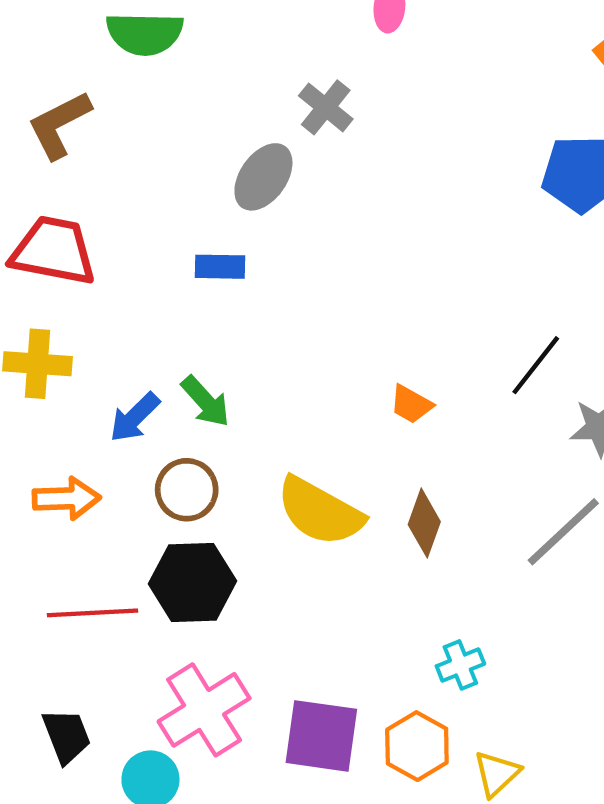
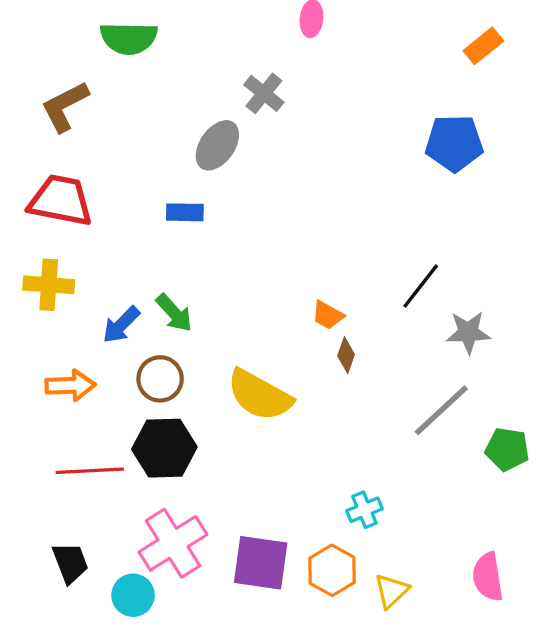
brown diamond: (424, 523) -> (346, 355), moved, size x0.7

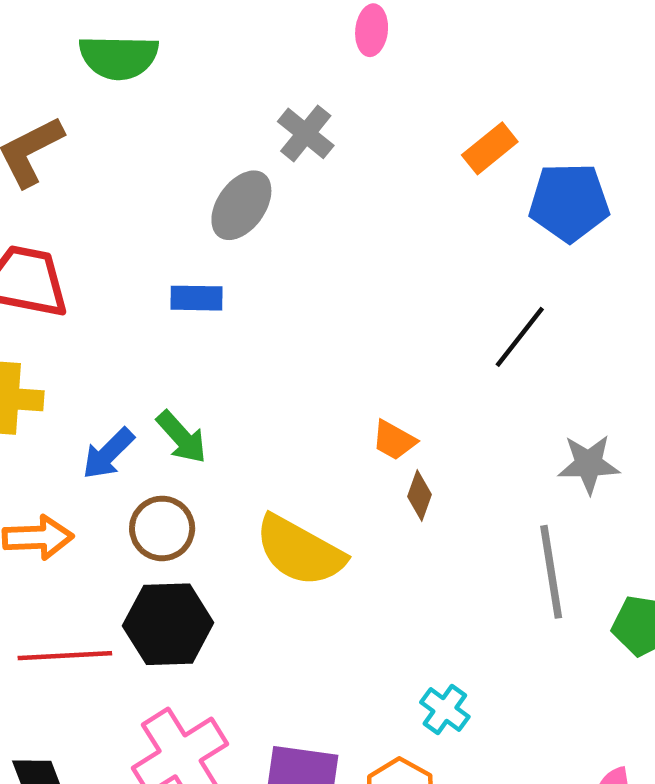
orange rectangle: (483, 46) -> (490, 148), moved
black line: (421, 286) -> (520, 337), moved
gray line: (441, 410) -> (551, 572), turned -56
cyan cross: (364, 510) -> (445, 710), turned -32

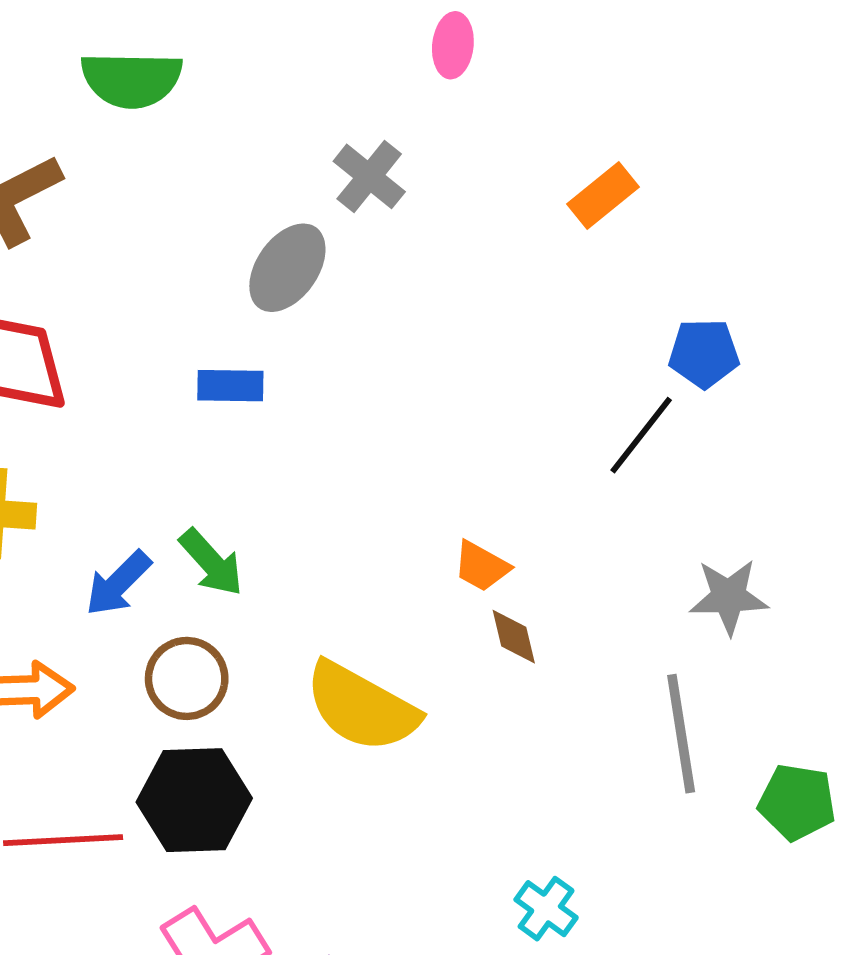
blue pentagon: (569, 202) -> (704, 353), moved, size x0.7
brown diamond: (419, 496) -> (514, 637), turned -33

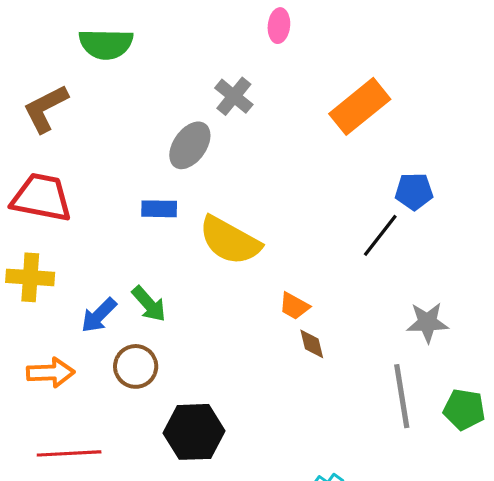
orange rectangle: (603, 195) -> (360, 106), size x1.6
yellow semicircle: (362, 707) -> (230, 241), moved
black hexagon: (194, 800) -> (194, 432), moved
green pentagon: (797, 802) -> (464, 409), moved

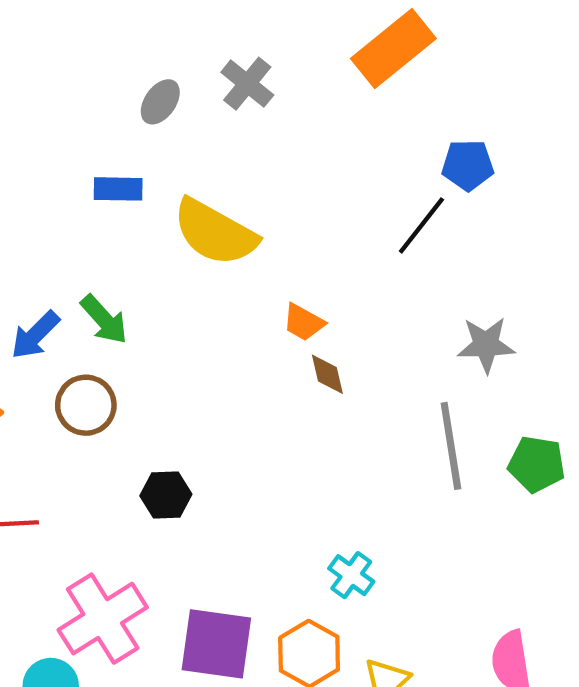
gray cross: (234, 96) -> (247, 84), moved
gray ellipse: (190, 145) -> (160, 102), size x0.7
black hexagon: (194, 432) -> (166, 495), size x0.6

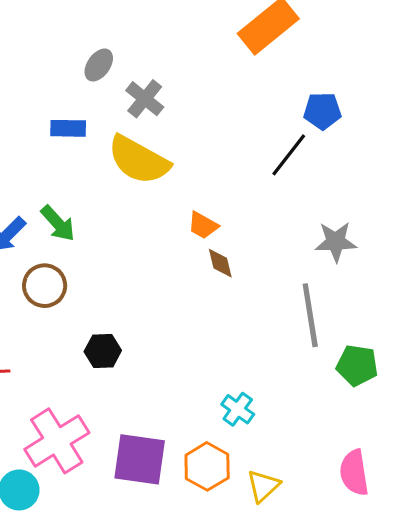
gray cross: (247, 84) -> (145, 99), moved
green pentagon: (537, 464) -> (357, 365), moved

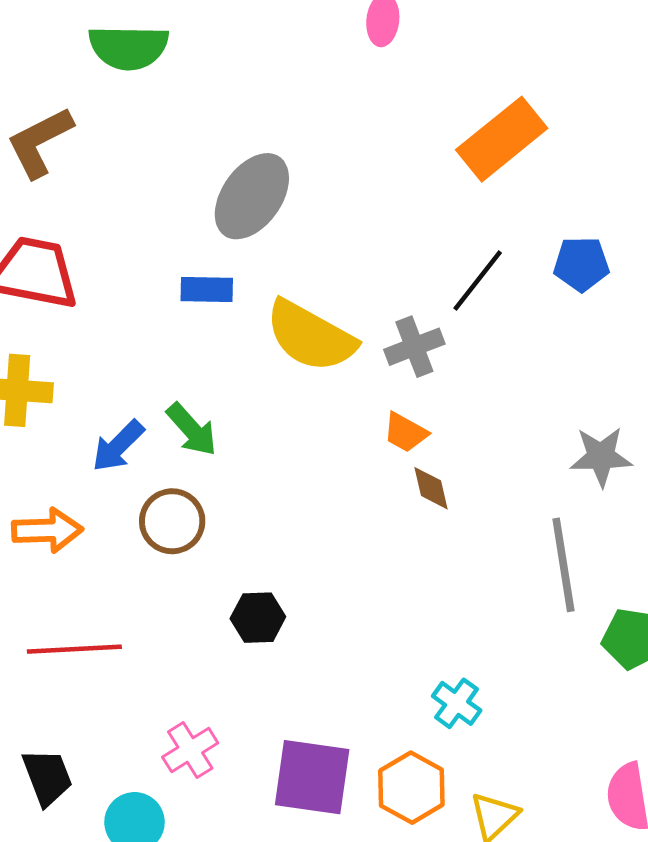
gray ellipse: (99, 65) -> (252, 196), size x1.8
gray cross: (145, 99) -> (414, 347), moved, turned 30
black line: (289, 155) -> (478, 280), moved
pink cross: (57, 441) -> (190, 750), size x0.6

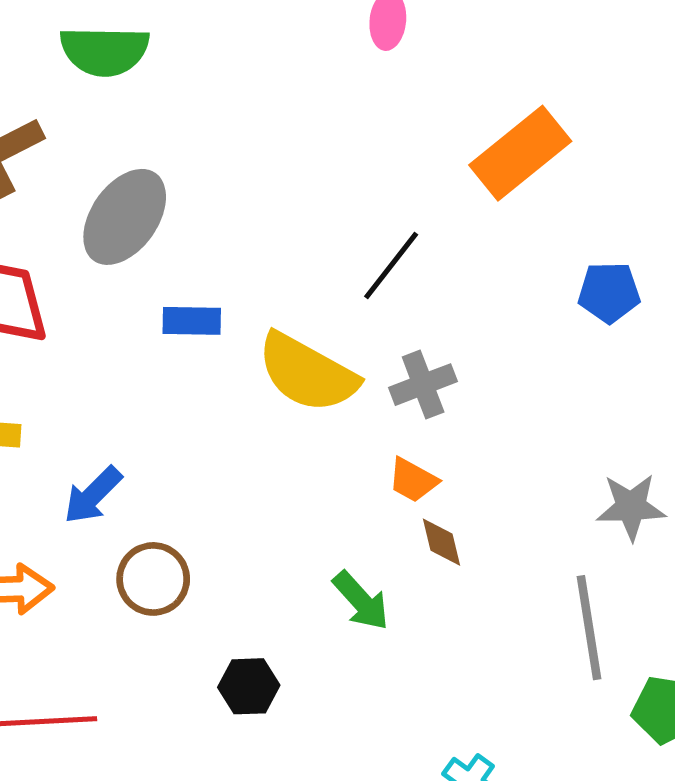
gray ellipse: (252, 196) -> (125, 217), moved
black line: (478, 280) -> (391, 266), moved
green arrow: (192, 429) -> (361, 601), moved

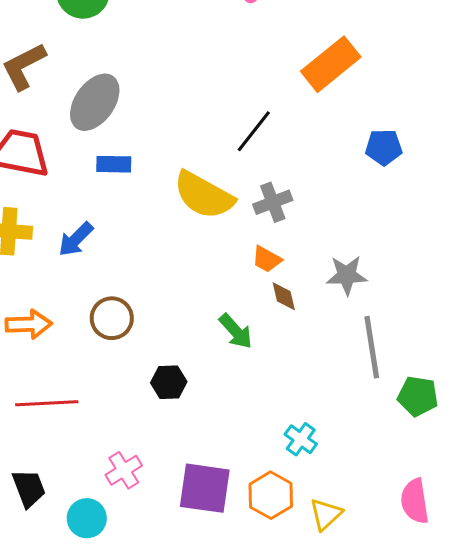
blue rectangle: (192, 321) -> (114, 164), moved
blue arrow: (93, 495) -> (76, 239), moved
gray star: (631, 507) -> (347, 275), moved

